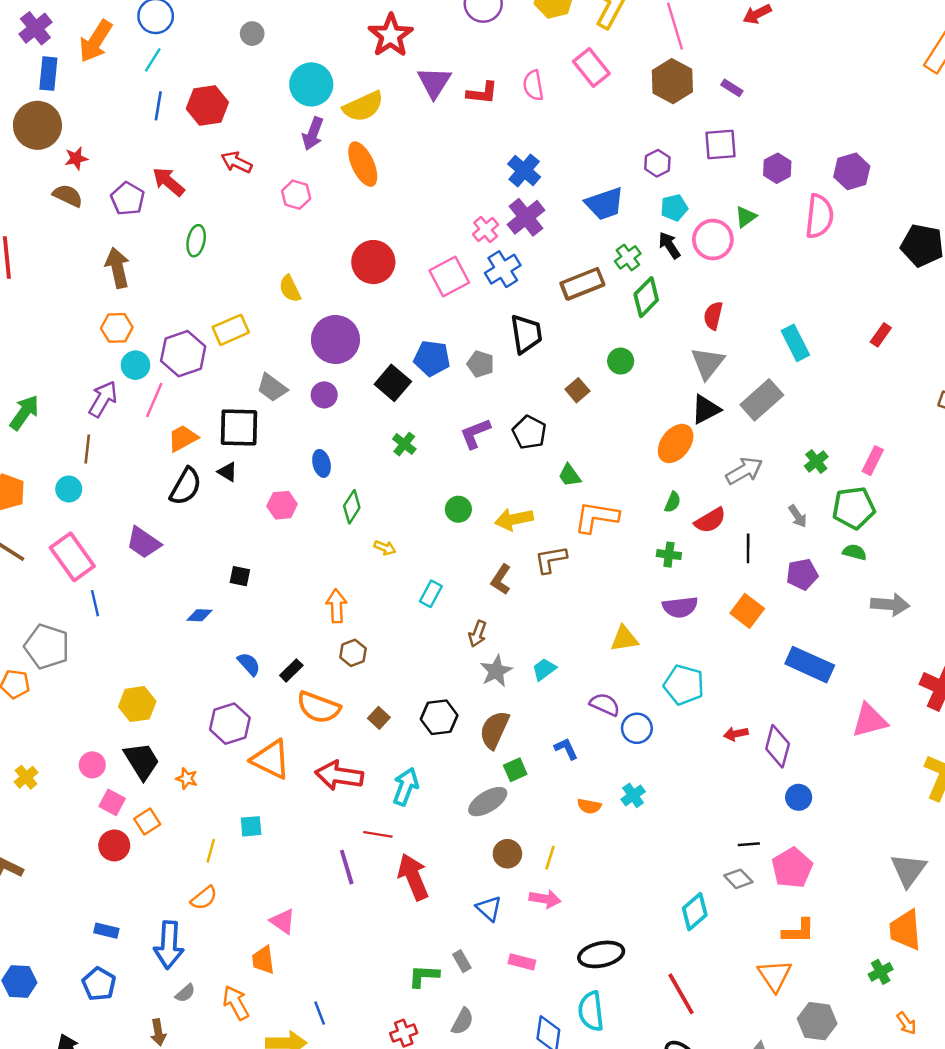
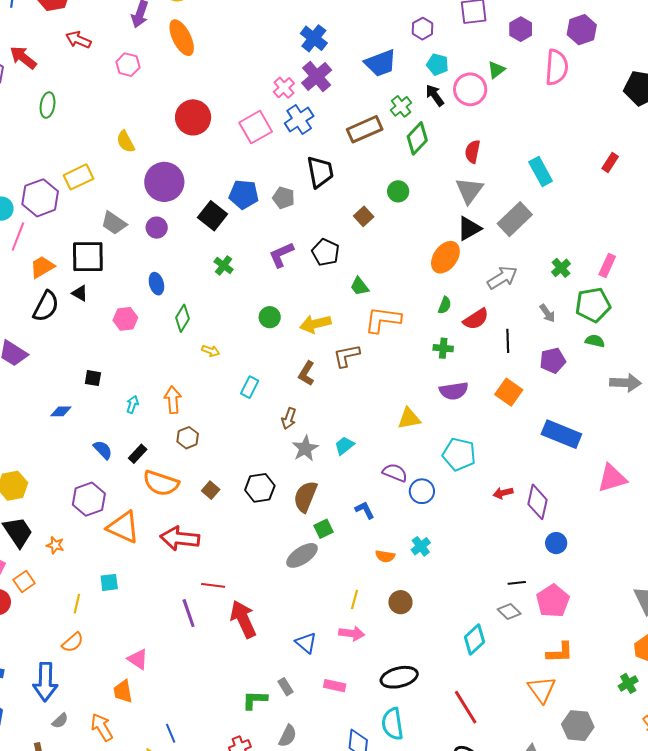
cyan pentagon: (674, 208) -> (438, 64), turned 30
cyan arrow: (406, 787) -> (132, 404), moved, size x0.6
brown circle: (507, 854) -> (400, 602), moved

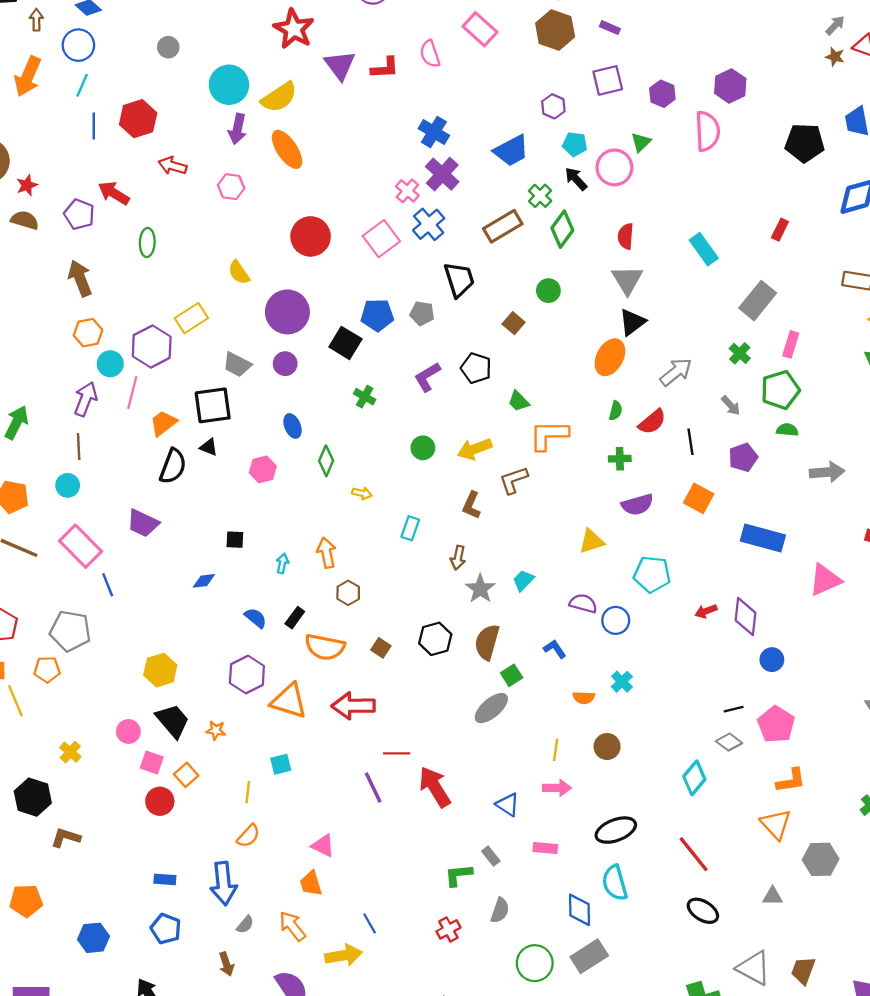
gray rectangle: (515, 219) -> (758, 301), moved

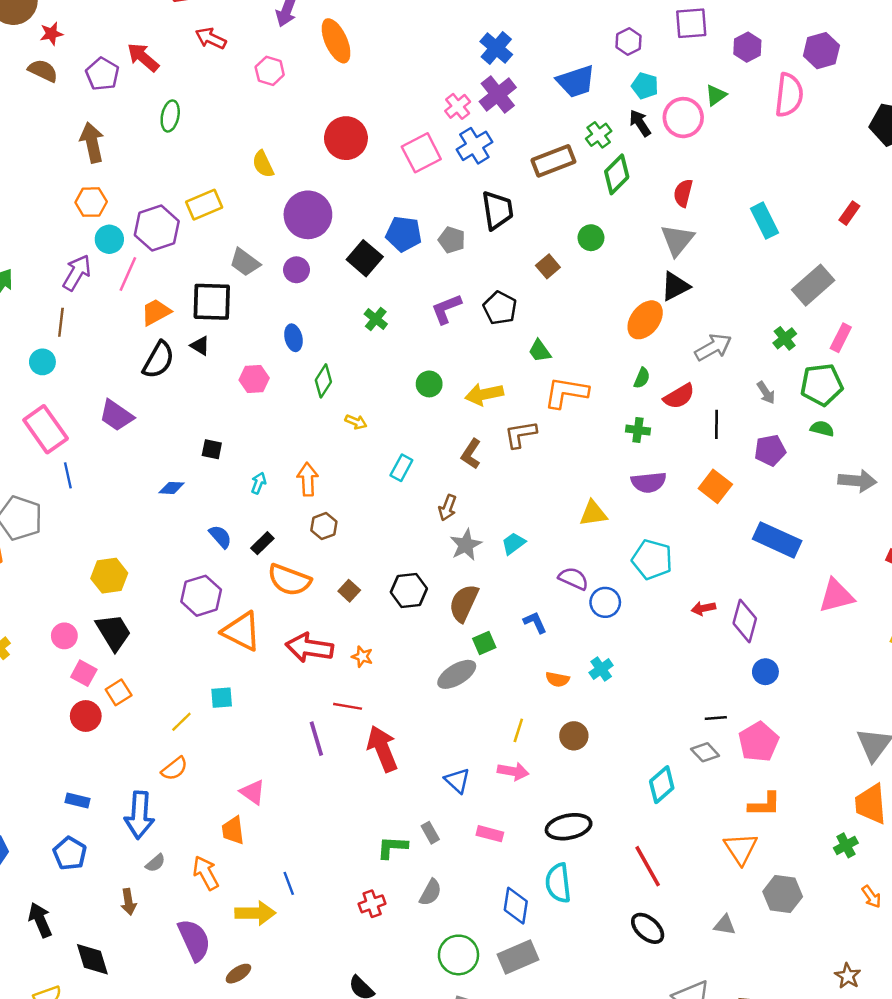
orange star: (216, 730) -> (362, 657), moved
yellow line: (248, 792) -> (181, 722), turned 30

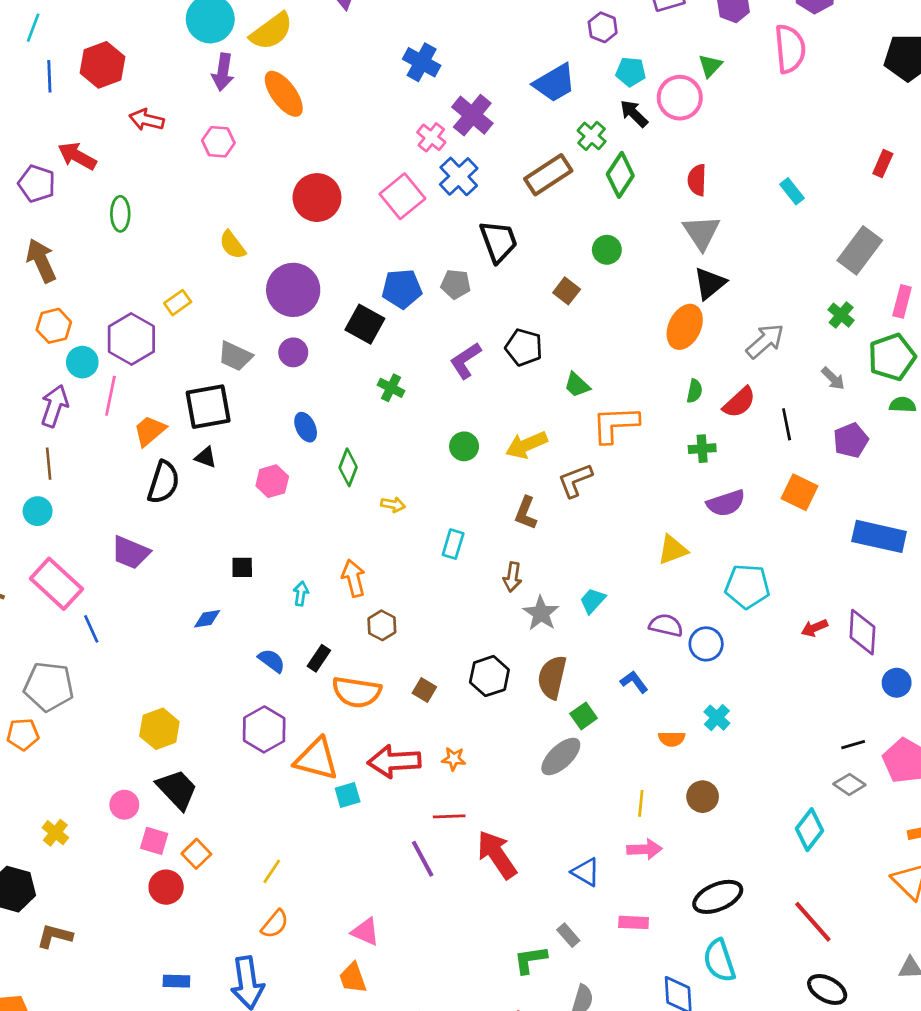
blue cross: (496, 48) -> (422, 62), moved
yellow rectangle: (204, 205) -> (178, 303), size x0.7
cyan rectangle: (765, 221) -> (792, 191), size x0.7
cyan square: (222, 698) -> (348, 795), moved

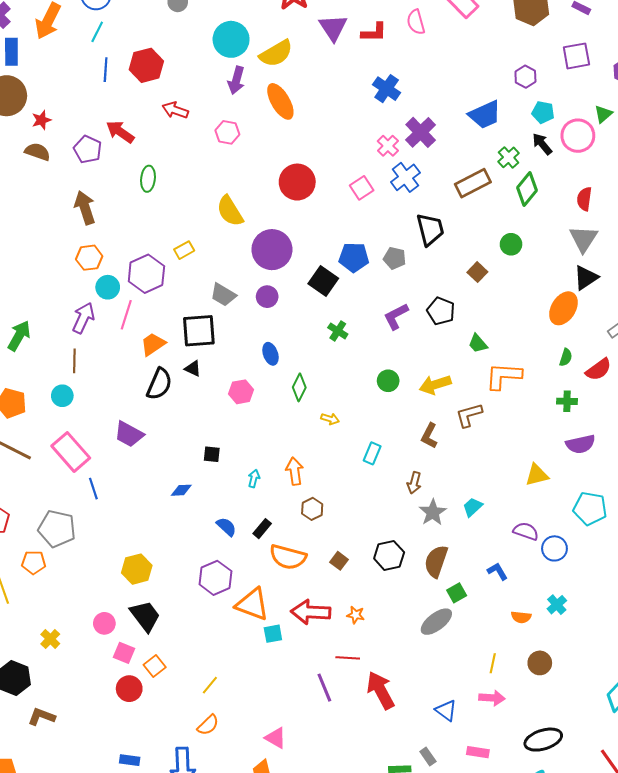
pink square: (402, 196) -> (362, 188), size x0.7
yellow semicircle: (232, 245) -> (230, 211), size x1.4

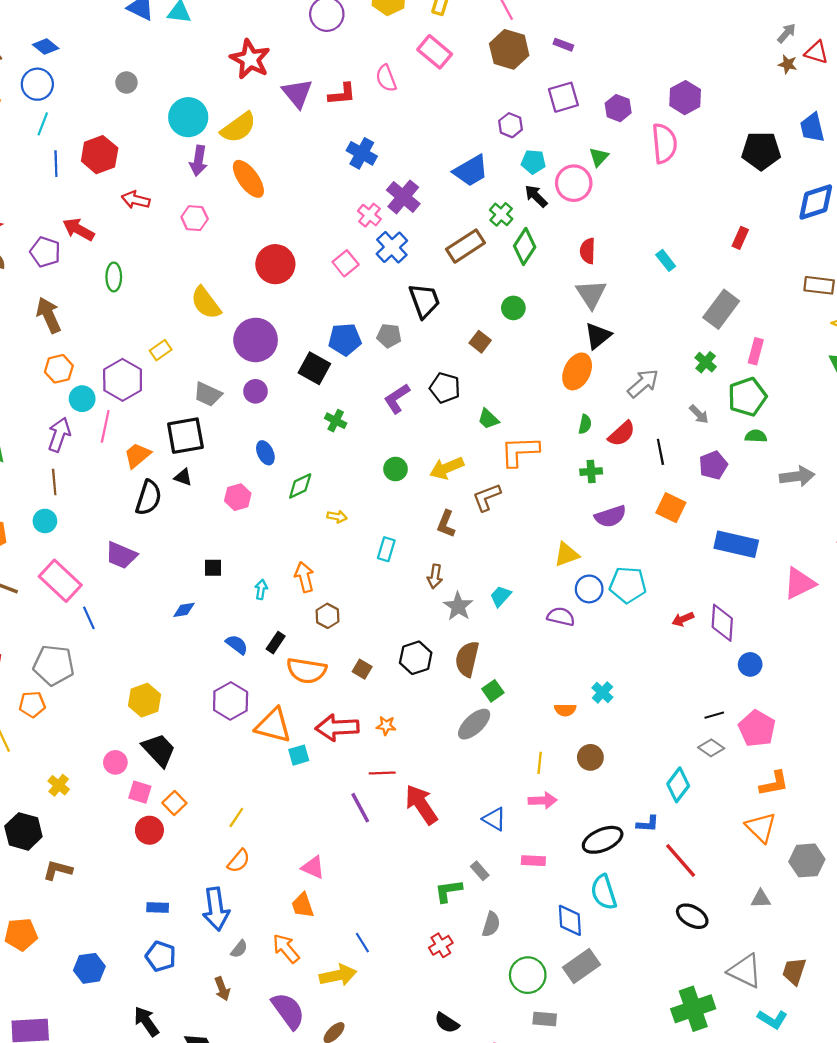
green diamond: (299, 387) -> (300, 486), turned 44
blue circle: (554, 548) -> (589, 589), moved
blue L-shape: (497, 571) -> (648, 824), moved, turned 130

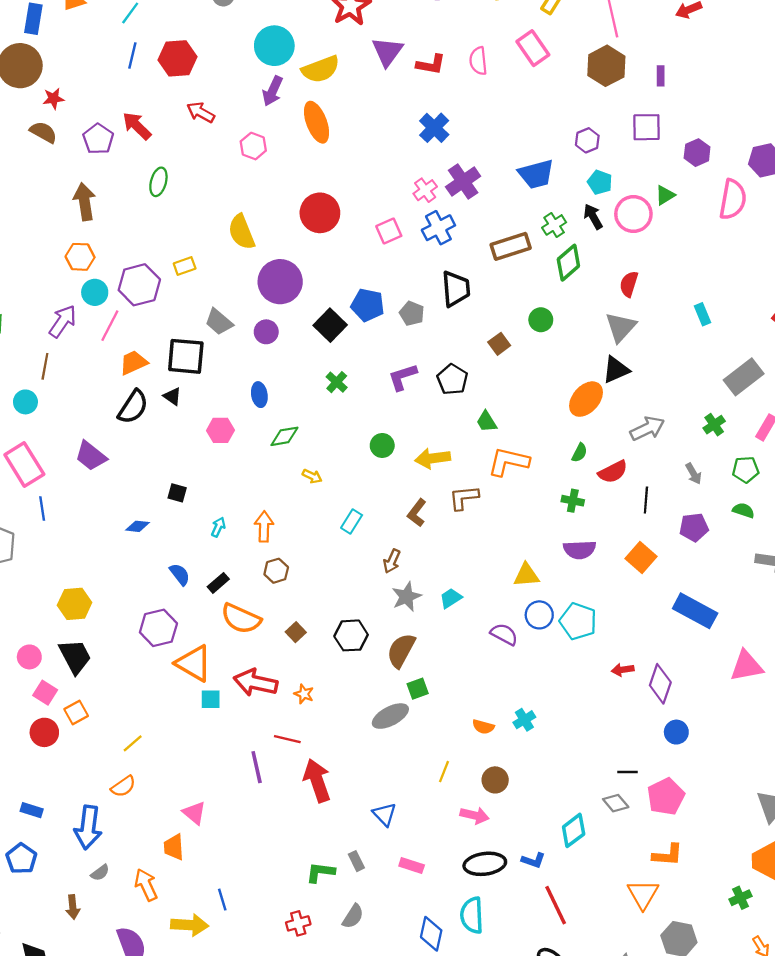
purple rectangle: (563, 45) -> (661, 76), turned 54
green pentagon: (747, 397) -> (746, 470), size x0.7
pink arrow: (543, 800) -> (474, 815), moved

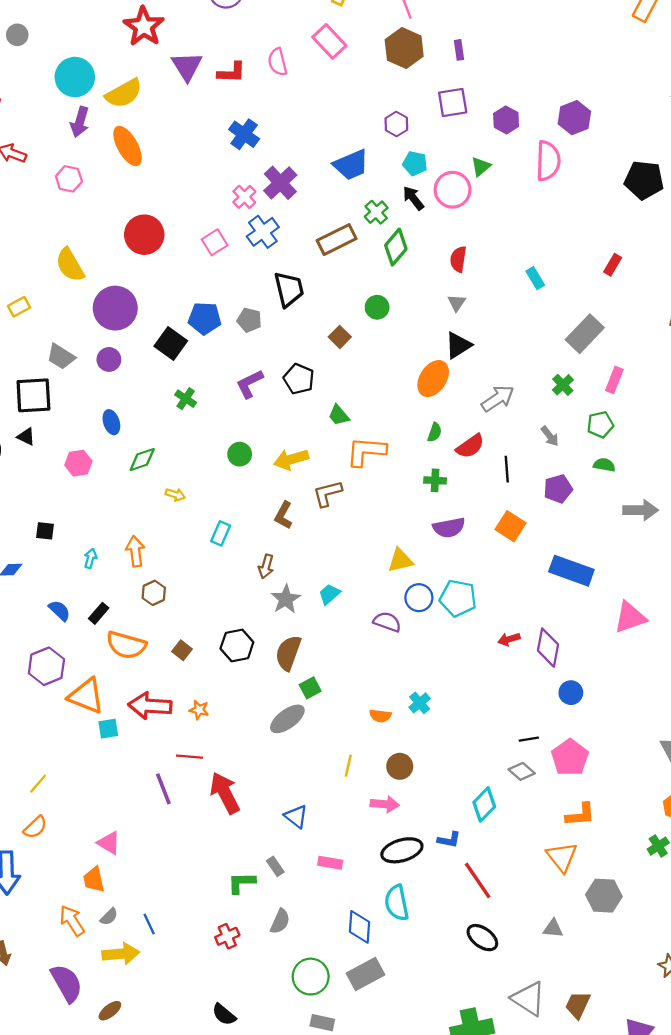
gray triangle: (621, 327) -> (457, 303), size x0.6
gray semicircle: (100, 873) -> (109, 917), moved

